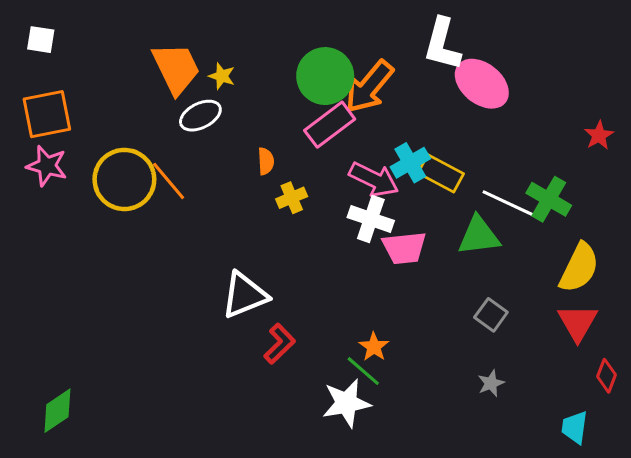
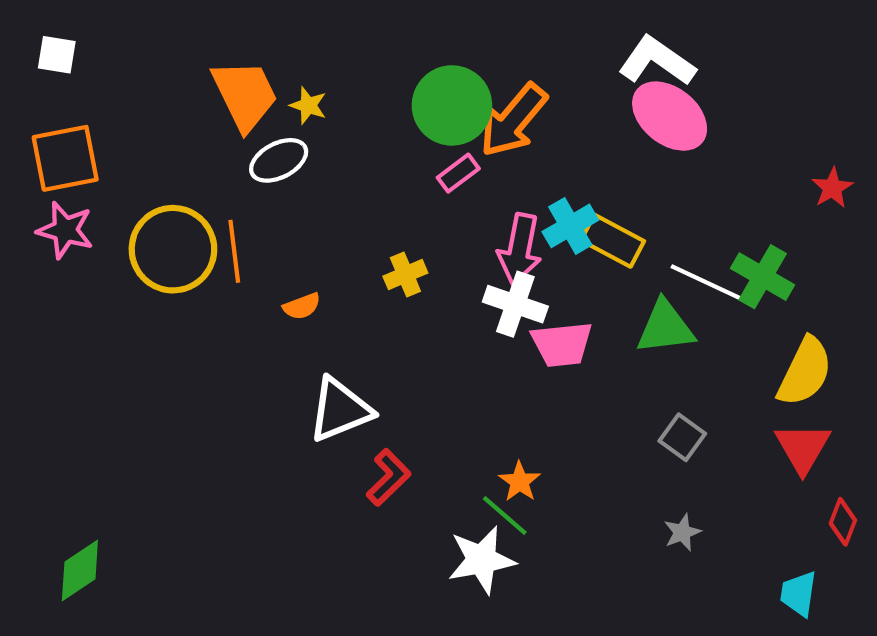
white L-shape: (442, 44) -> (657, 61), moved, turned 110
pink rectangle: (330, 125) -> (458, 173), size x0.6
orange semicircle: (266, 161) -> (302, 306), moved, turned 72
pink arrow: (374, 179) -> (520, 249), turned 75
orange line: (169, 181) -> (234, 251), turned 33

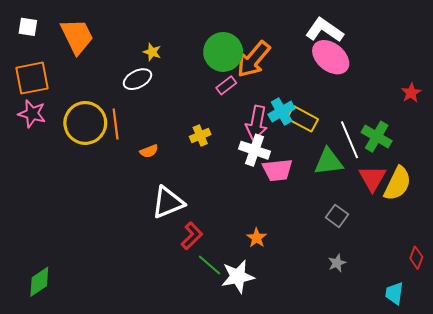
orange trapezoid: (245, 95) -> (77, 36), moved
white line: (708, 283) -> (350, 140), turned 42
red triangle: (803, 448) -> (372, 178), moved
green line: (505, 515) -> (210, 265), moved

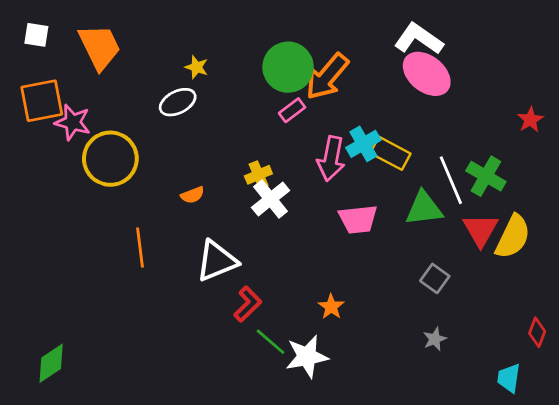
pink star: (32, 114) -> (73, 122), moved
orange line: (116, 124) -> (140, 247), moved
white cross: (254, 150) -> (271, 199), moved, turned 32

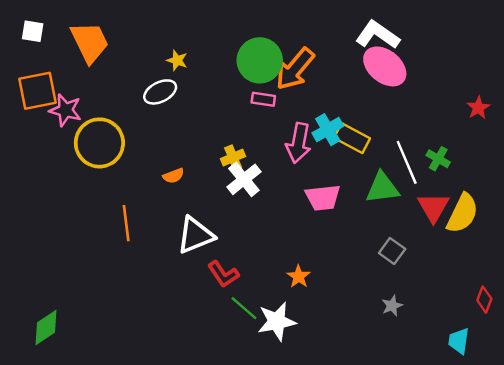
pink rectangle: (292, 110) -> (263, 99), turned 45
green cross: (486, 176) -> (438, 159), size x0.7
red L-shape: (248, 304) -> (223, 274), turned 100

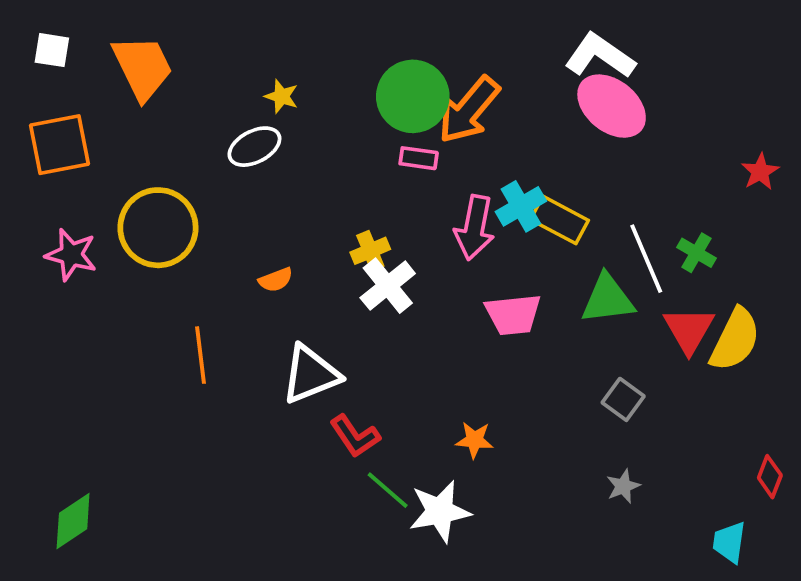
pink star: (65, 110) -> (71, 255), moved
orange star: (299, 277) -> (475, 440), turned -30

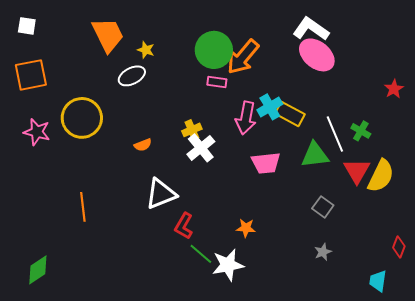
orange trapezoid: (143, 67) -> (108, 35), moved
orange line: (200, 355) -> (83, 207), moved
red L-shape: (355, 436) -> (184, 226), turned 64

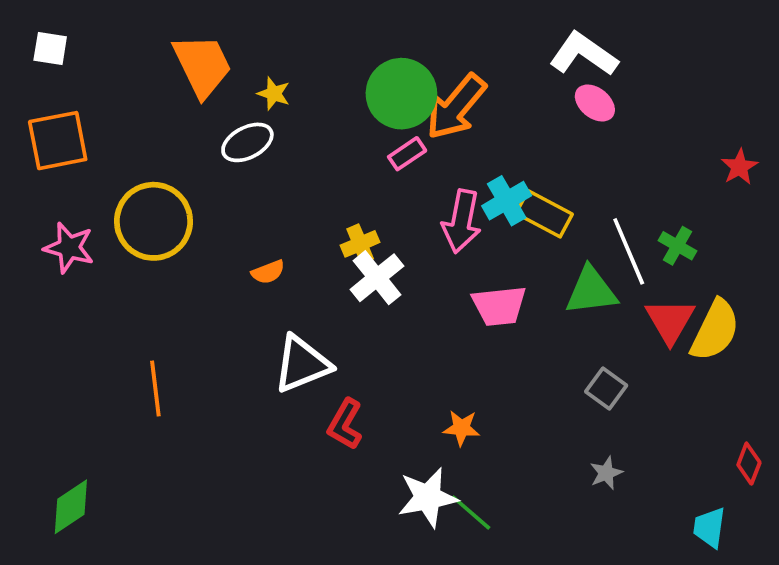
pink ellipse: (317, 55) -> (595, 103), size x0.6
pink rectangle: (217, 82) -> (407, 154), turned -42
green line: (201, 254) -> (471, 512), moved

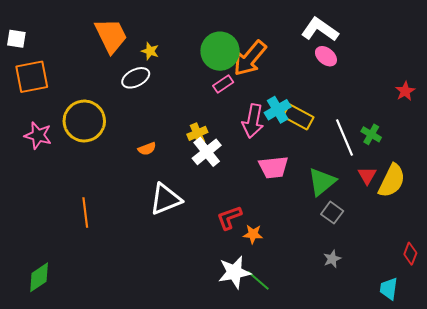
white square: (50, 49) -> (16, 39), moved
green triangle: (591, 291) -> (322, 182), moved, turned -32
red triangle: (670, 321) -> (367, 176), size x0.7
red L-shape: (345, 424) -> (229, 218), moved, turned 40

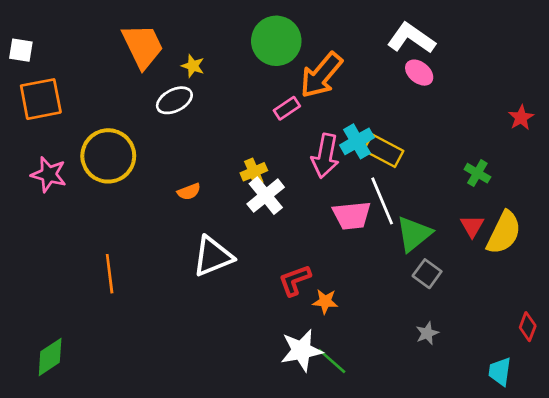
green circle: (220, 51) -> (276, 41), moved
white line: (344, 137) -> (382, 201), moved

